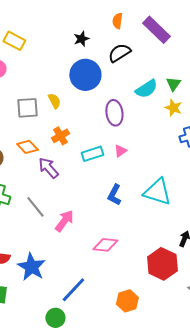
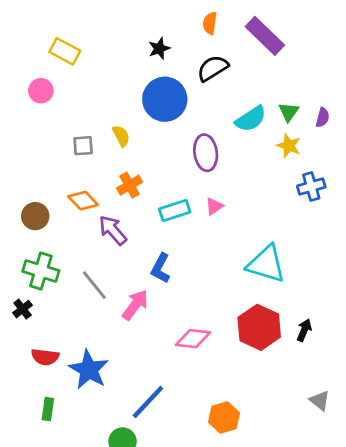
gray square: (27, 108) -> (83, 146), size x0.7
blue L-shape: (114, 195) -> (161, 268), moved
red hexagon: (162, 264) -> (259, 327), moved

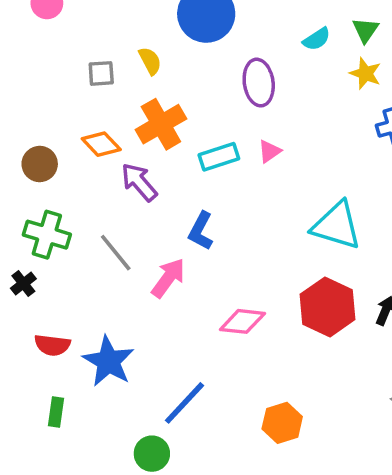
cyan semicircle: (251, 119) -> (317, 39), size x0.7
orange cross: (130, 185) -> (161, 124), size x1.5

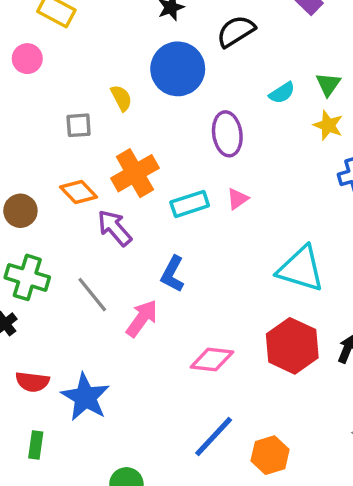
yellow semicircle: (150, 61) -> (121, 98), moved
blue line: (184, 403) -> (214, 436), moved
orange hexagon: (282, 423) -> (270, 455), moved

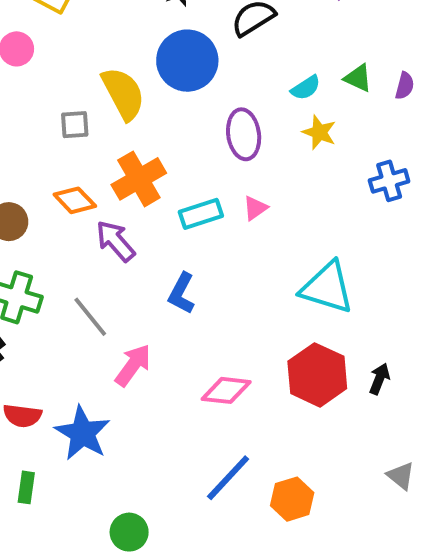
green triangle: (328, 84) -> (358, 78), turned -40
yellow semicircle: (121, 98) -> (123, 94), size x1.8
yellow star: (328, 125) -> (319, 132), moved
pink arrow: (142, 318) -> (133, 365), moved

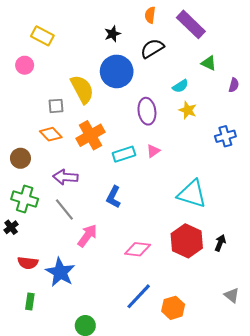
green triangle: (358, 78) -> (209, 63), moved
orange diamond: (75, 200) -> (51, 134), moved
purple arrow: (116, 241) -> (65, 177), moved, turned -45

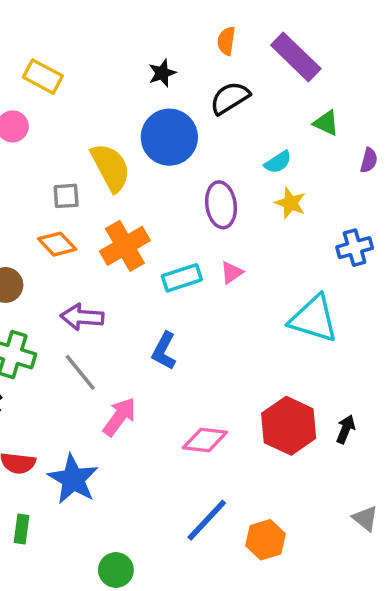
cyan triangle: (192, 194) -> (314, 319), moved

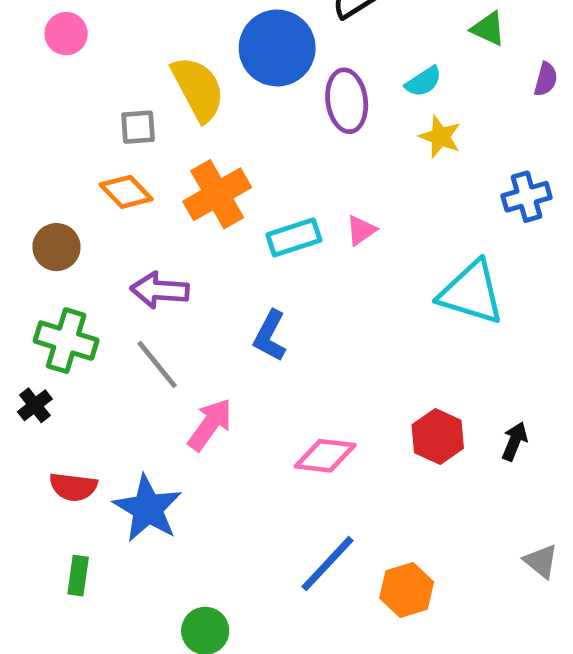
purple ellipse: (221, 205) -> (347, 101), moved
red hexagon: (289, 426) -> (438, 437), size x0.7

